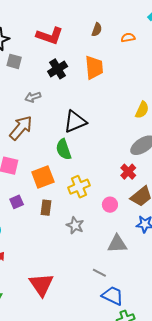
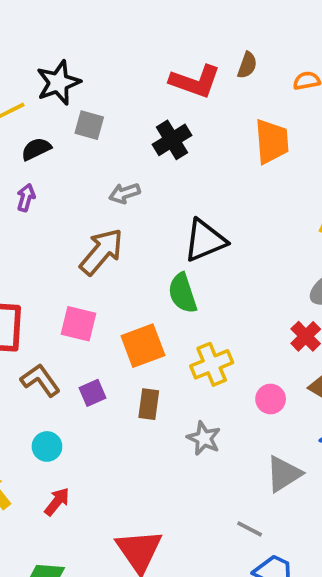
red L-shape: (50, 36) -> (195, 81), moved
orange trapezoid: (94, 68) -> (272, 141), moved
gray triangle: (117, 244) -> (284, 474), turned -30

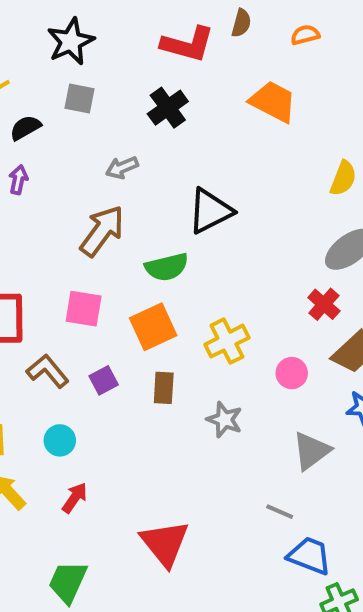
black star: (58, 83) -> (71, 41), moved
orange trapezoid: (272, 141) -> (273, 102), turned -54
green semicircle: (183, 293) -> (167, 267), moved, turned -81

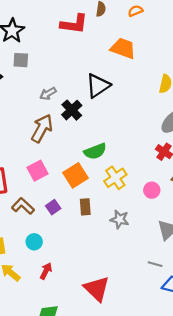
black cross: (168, 108) -> (72, 110), moved
black triangle: (210, 211) -> (98, 86), moved
green semicircle: (167, 267) -> (95, 151), moved
pink square: (84, 309) -> (38, 171), turned -30

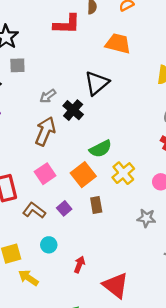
gray star: (120, 219) -> (146, 218), moved
red arrow: (46, 271) -> (79, 265), moved

